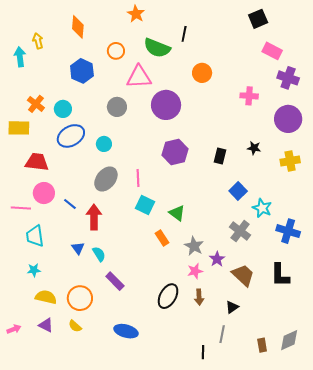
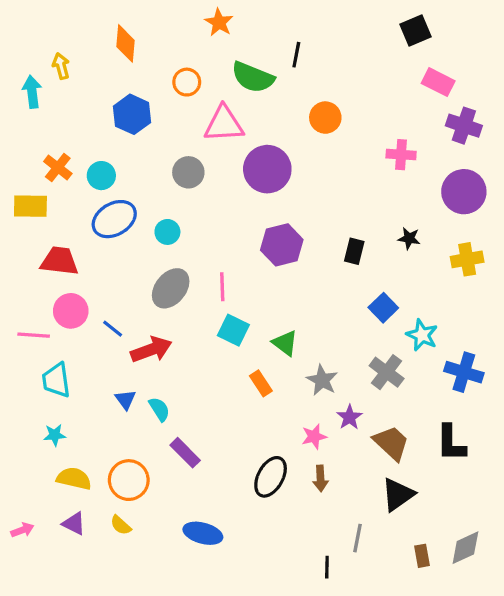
red arrow: (94, 217) -> (151, 350), turned 70
gray star: (194, 246) -> (322, 380), moved
black triangle: (232, 307) -> (398, 495), moved, size x1.6

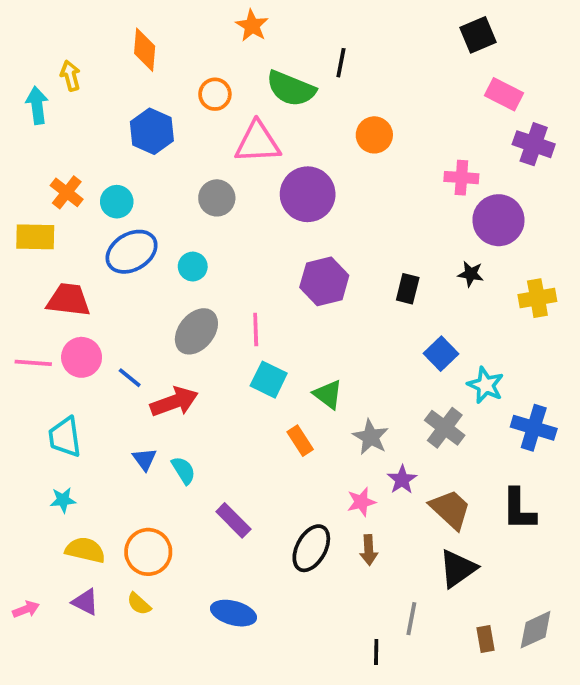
purple circle: (464, 192) -> (498, 220), moved
pink line: (34, 335) -> (33, 363), moved
purple rectangle: (185, 453) -> (233, 520), moved

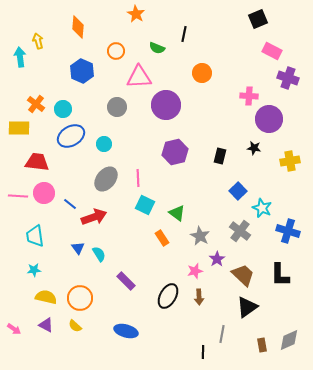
green semicircle: (291, 89) -> (157, 48), size x0.6
pink arrow: (26, 609) -> (14, 329), turned 56

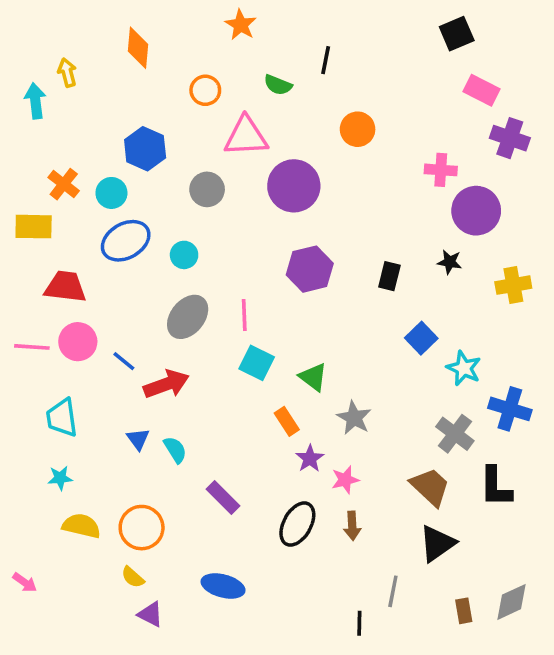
blue hexagon: (82, 71) -> (145, 149), moved
gray cross: (240, 231) -> (455, 434), moved
purple star: (217, 259) -> (310, 459), moved
purple triangle: (46, 325) -> (150, 614), moved

